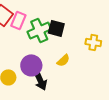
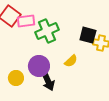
pink rectangle: (18, 20) -> (26, 21), turned 60
black square: (56, 28) -> (88, 35), moved

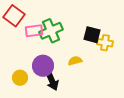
pink rectangle: (26, 21) -> (34, 31), moved
yellow semicircle: (71, 61) -> (75, 61), turned -152

